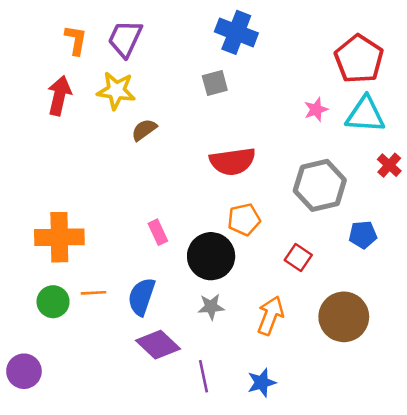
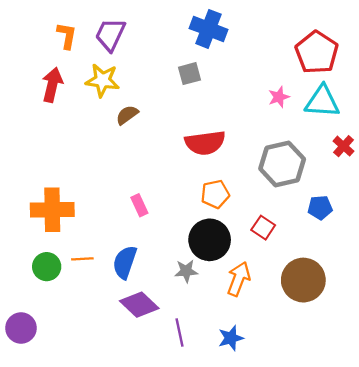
black circle: (211, 256) -> (210, 240), moved

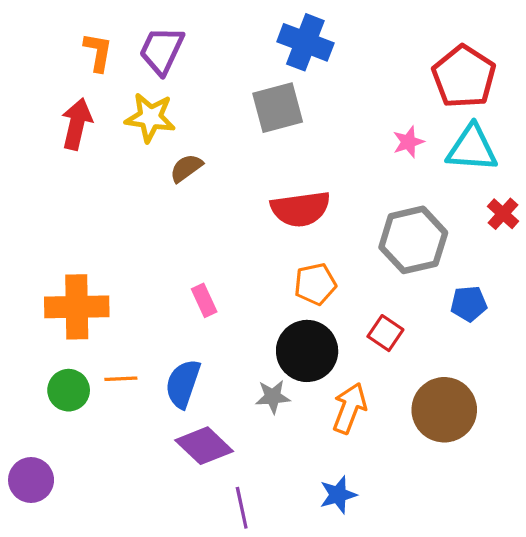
gray square: (190, 74) -> (278, 108), size x1.5
purple line: (179, 332) -> (242, 508), moved

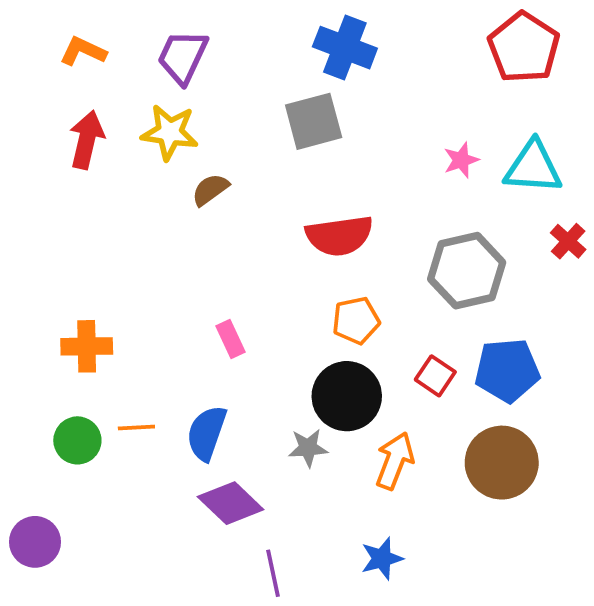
orange L-shape: (98, 52) -> (83, 51), moved, turned -75
red pentagon: (464, 77) -> (524, 48), moved
blue pentagon: (469, 304) -> (507, 370), moved, size x1.6
orange cross: (77, 307) -> (87, 346), size x0.7

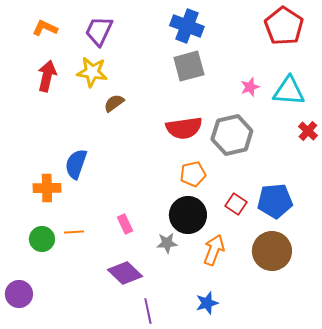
gray square: (314, 121) -> (189, 66), moved
gray hexagon: (467, 271) -> (232, 135), moved
pink rectangle: (231, 339) -> (125, 224), moved
blue semicircle: (207, 433) -> (76, 164), moved

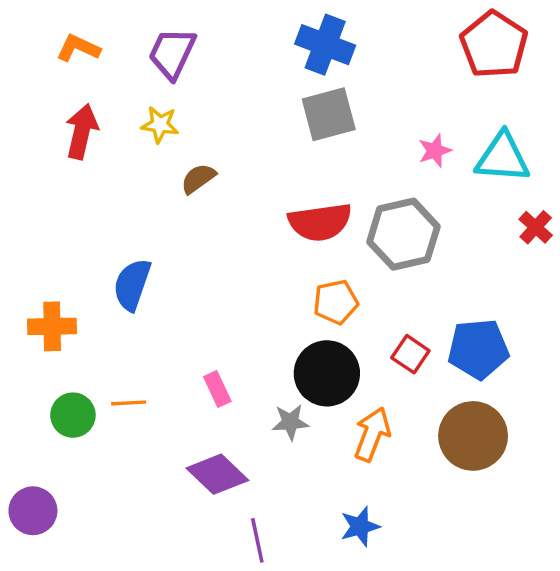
yellow star: (92, 72) -> (160, 125), size x0.7
orange cross: (47, 188) -> (52, 326), moved

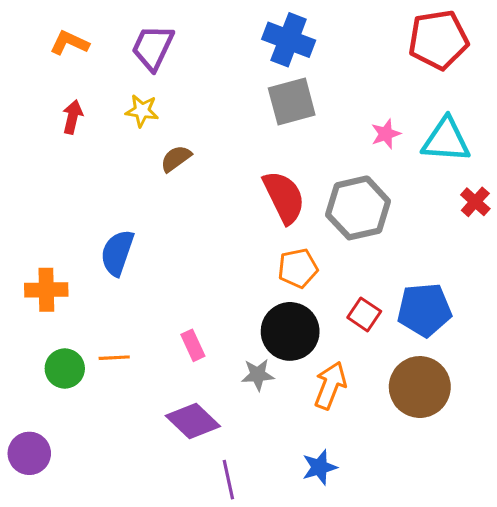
red pentagon: (494, 45) -> (438, 40), turned 30
red arrow: (82, 132) -> (73, 117), size x0.7
red semicircle: (320, 222) -> (284, 197), turned -108

